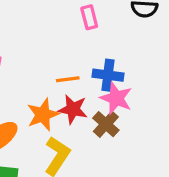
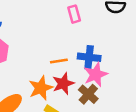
pink star: (116, 98) -> (96, 75), turned 30
red star: (73, 109) -> (63, 84), turned -30

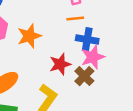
orange line: (59, 61) -> (75, 18), moved
orange star: (41, 88) -> (29, 36), moved

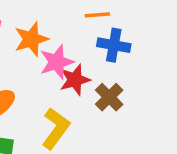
pink star: (93, 57) -> (57, 62), moved

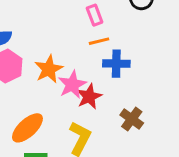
brown cross: (109, 97) -> (132, 119), moved

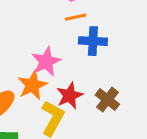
orange star: (49, 69) -> (32, 85), moved
red star: (89, 97) -> (70, 96), moved

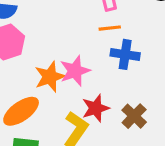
orange star: (32, 85) -> (50, 77), moved

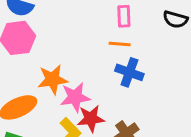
pink star: (75, 71) -> (75, 97), moved

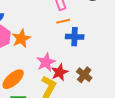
orange star: (53, 80) -> (21, 39), moved

